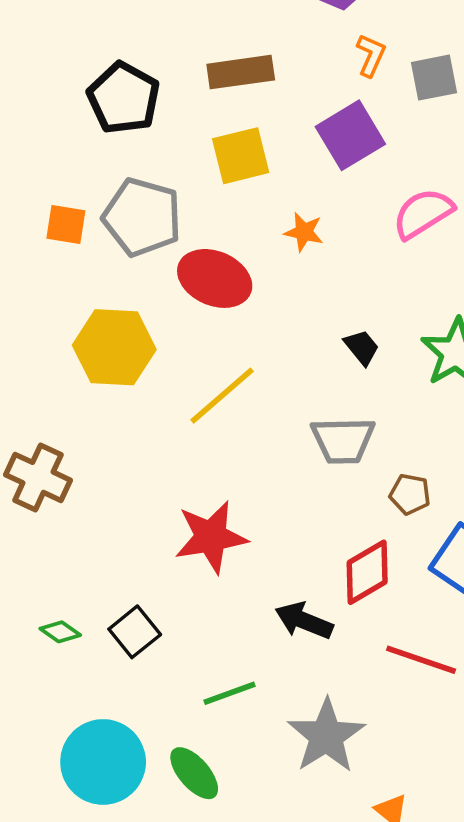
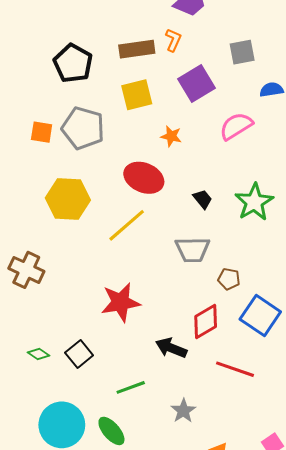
orange L-shape: (371, 55) -> (173, 40), moved
red ellipse: (215, 278) -> (144, 178), moved
gray star: (326, 736) -> (183, 411), size x0.6

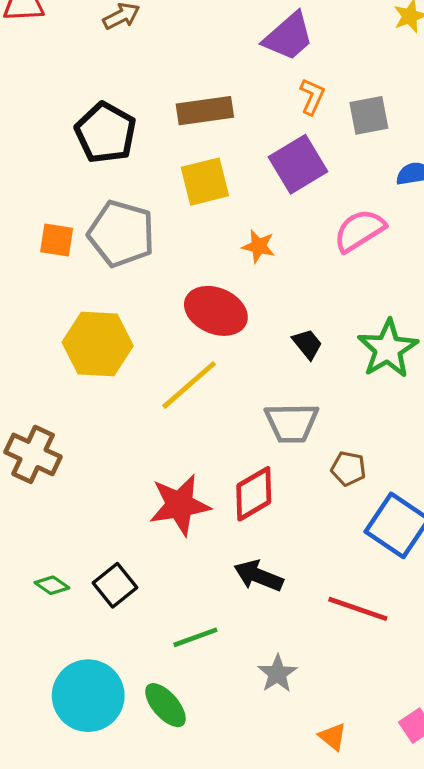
orange L-shape: (173, 40) -> (312, 96), moved
red diamond: (206, 322) -> (254, 494), moved

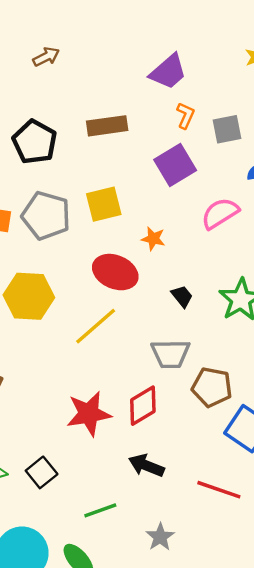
yellow square: (205, 182) -> (104, 204), moved
orange star: (258, 246) -> (153, 239), moved
brown pentagon: (348, 469) -> (212, 387), size x1.6

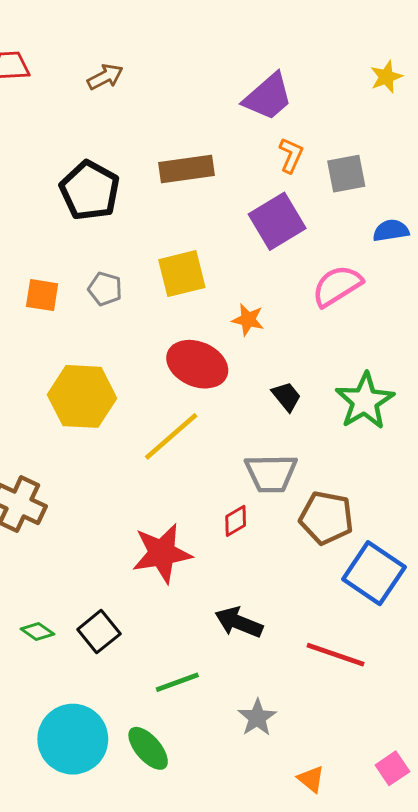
gray pentagon: (46, 216) -> (105, 289), size x0.5
red diamond: (143, 406) -> (236, 521), moved, size x0.6

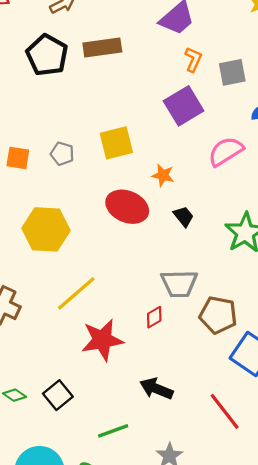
brown rectangle: (187, 169) -> (102, 48), moved
black pentagon: (90, 191) -> (47, 55), moved
black trapezoid: (286, 396) -> (184, 216), moved
yellow line: (171, 436) -> (76, 293), moved
red line: (336, 655) -> (225, 411), turned 33

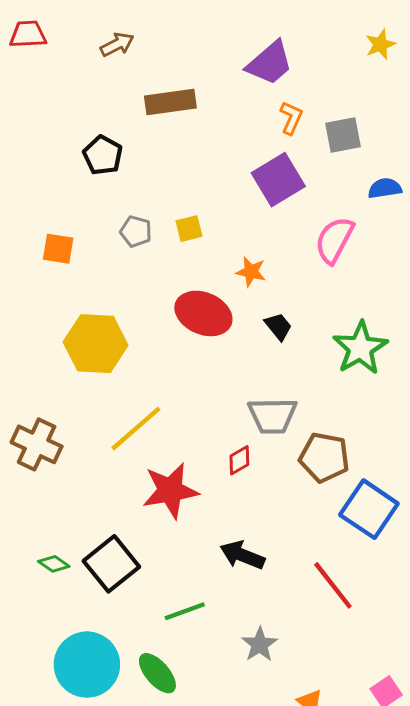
black pentagon: (47, 55) -> (103, 155), moved, size x0.7
yellow square: (116, 143) -> (189, 229), size x0.6
pink semicircle: (226, 151) -> (334, 240), turned -30
gray pentagon: (62, 154) -> (136, 231), moved
black square: (58, 395) -> (111, 564), size x1.4

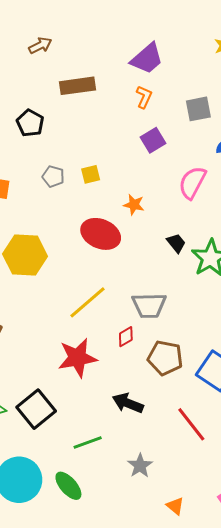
orange L-shape: (291, 118) -> (144, 97), moved
purple square: (278, 180) -> (153, 140), size x0.7
black trapezoid: (278, 326) -> (176, 243), moved
yellow line: (136, 429) -> (88, 302), moved
brown pentagon: (324, 457) -> (165, 358), moved

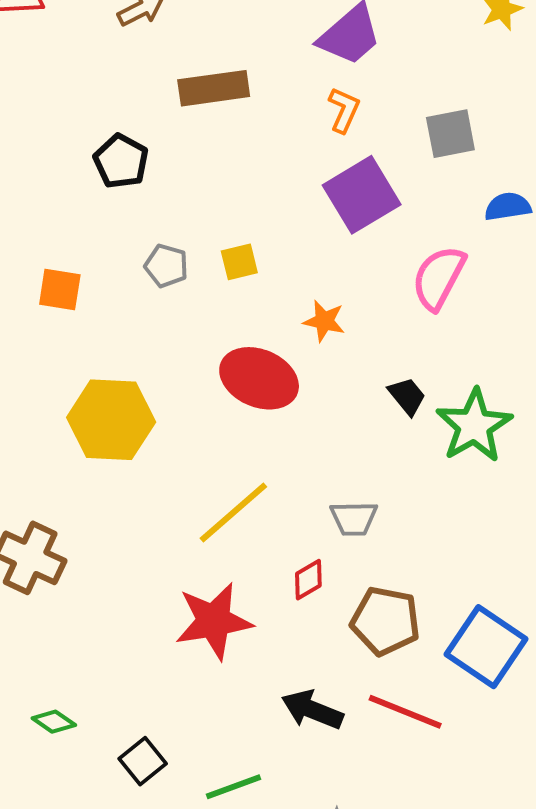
purple square: (153, 140) -> (362, 195), size x1.5
gray trapezoid: (149, 305) -> (354, 518), size x0.7
black square: (36, 409) -> (143, 761), moved, size x0.6
red line: (191, 424) -> (405, 712), moved, turned -30

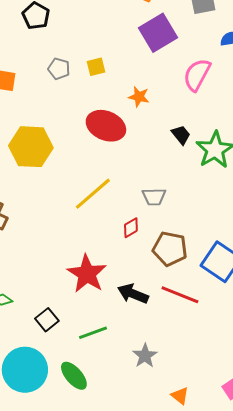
red star: (214, 621) -> (87, 274), moved, turned -30

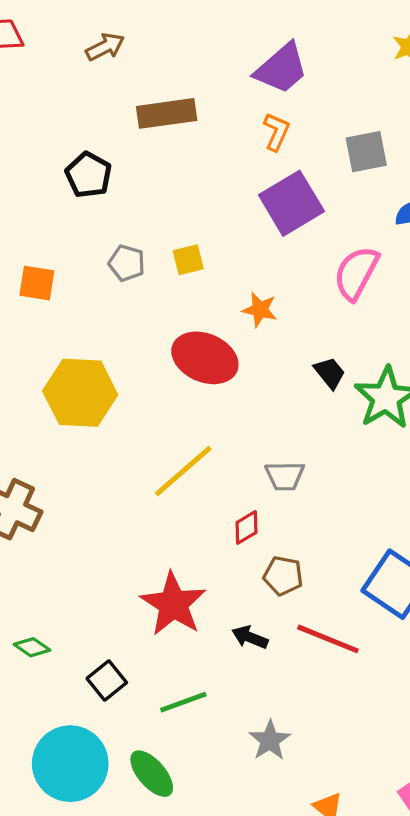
brown pentagon: (170, 249) -> (283, 576), moved, size x0.7
black arrow: (133, 294) -> (250, 637), size x0.7

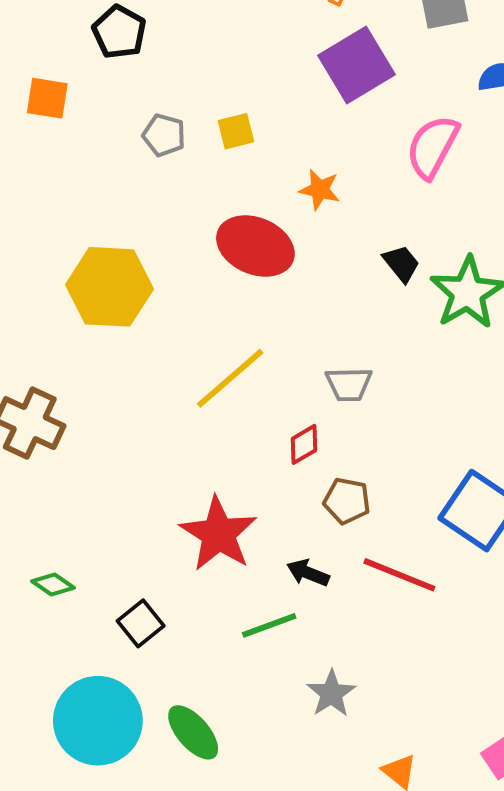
orange square: (37, 283) -> (47, 98), moved
green line: (183, 702) -> (269, 625), moved

